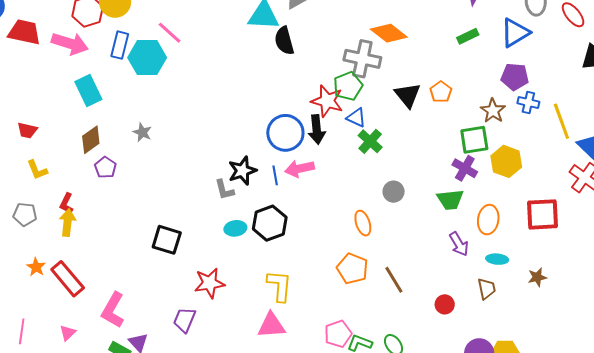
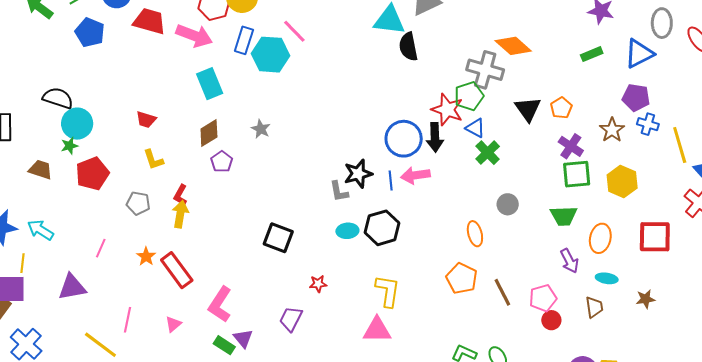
green square: (474, 140) -> (577, 174), moved
purple cross: (465, 168) -> (571, 146), moved
red star: (209, 283) -> (318, 284), size x0.6
pink pentagon: (338, 334) -> (543, 298), moved

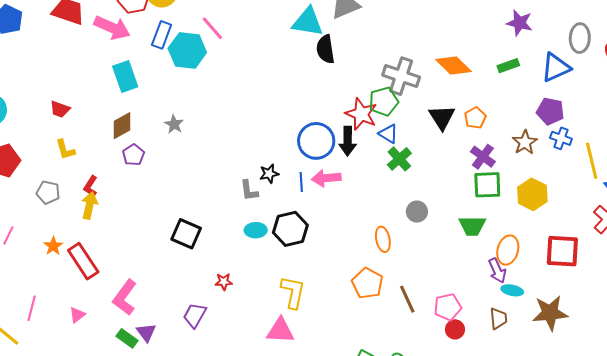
orange diamond: (513, 46) -> (454, 66), moved
black star: (358, 174) -> (269, 174), size x0.7
purple arrow: (569, 261) -> (497, 271), moved
brown star: (646, 299) -> (550, 313), size x1.8

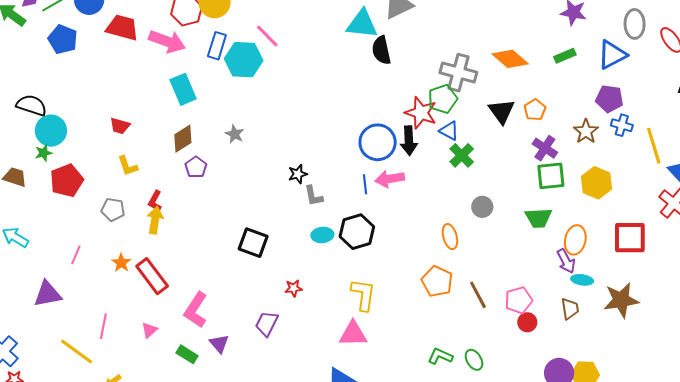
black star: (269, 174) -> (298, 174), moved
green rectangle: (127, 338) -> (187, 354), moved

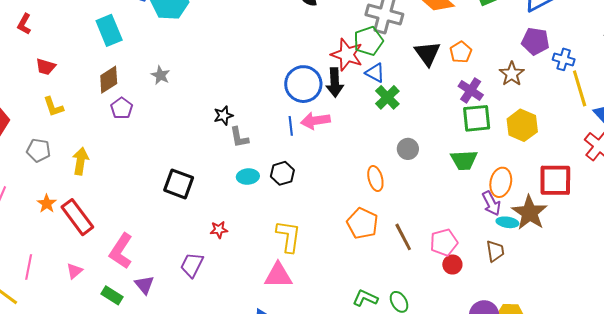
blue cross: (622, 125) -> (564, 59), moved
red L-shape: (155, 201) -> (24, 24), moved
black hexagon: (357, 232) -> (282, 173), size x0.7
brown star: (621, 300) -> (530, 213), moved, turned -30

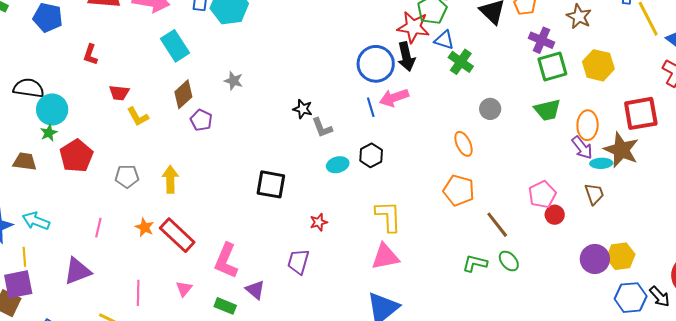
yellow L-shape: (53, 107) -> (138, 117), moved
black star: (223, 115) -> (303, 109), turned -30
brown line: (403, 237) -> (497, 225), moved

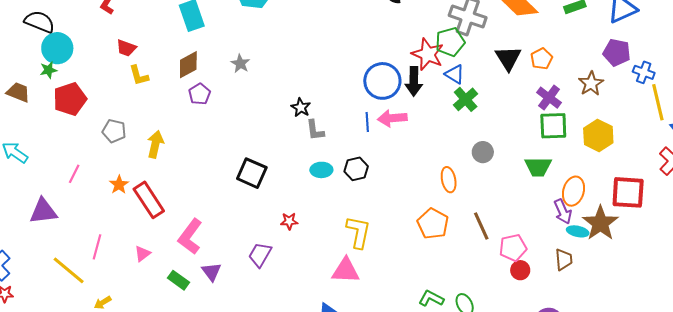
brown line: (497, 225) -> (481, 226), moved

